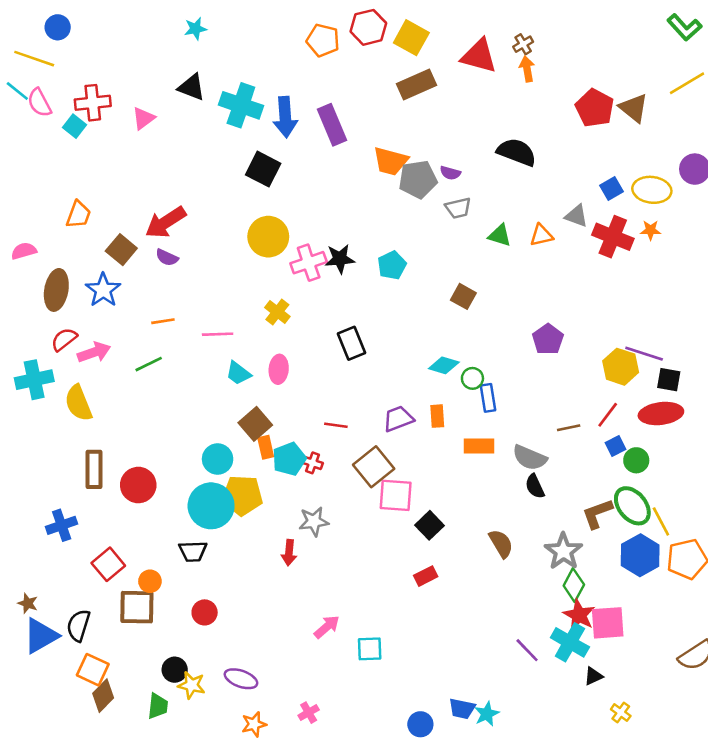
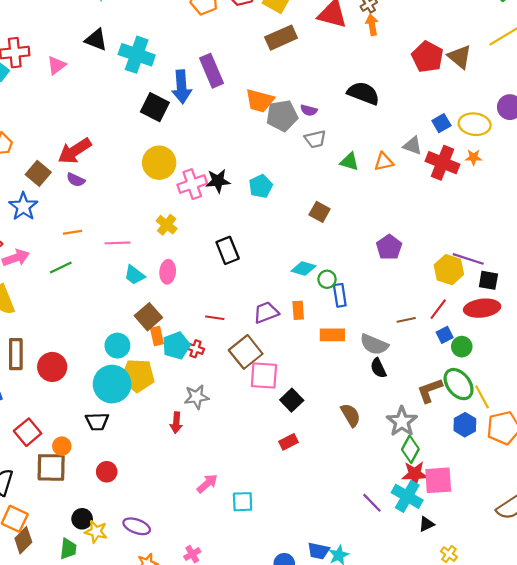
blue arrow: (285, 117) -> (182, 87), moved
blue hexagon: (640, 555) -> (465, 425), size x0.7
red star: (579, 615) -> (415, 474), turned -30

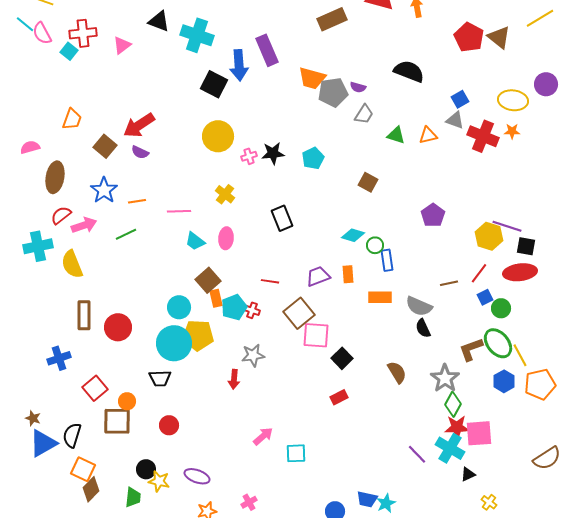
blue square: (441, 123) -> (460, 99), moved
gray trapezoid: (315, 139) -> (364, 114), turned -45
pink cross: (192, 184) -> (249, 156), size x0.6
blue star: (23, 207) -> (104, 190), moved

